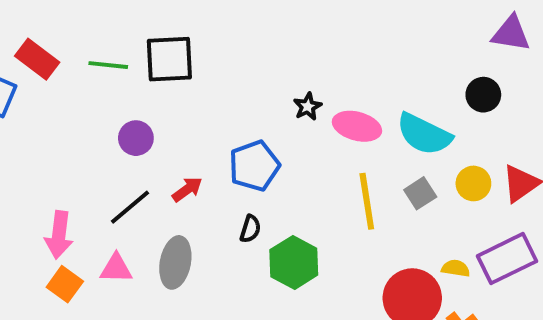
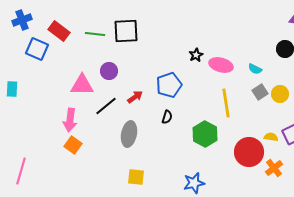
cyan semicircle: (424, 134) -> (255, 69), size x0.5
gray square: (420, 193) -> (260, 92), moved
green hexagon: (294, 262) -> (205, 134), moved
pink triangle: (116, 268) -> (82, 85), moved, size x1.4

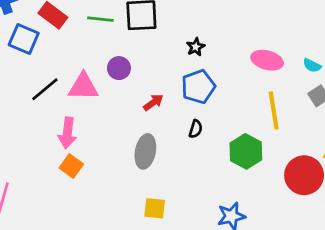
black star: (196, 55) -> (196, 47), moved
black line: (106, 106) -> (45, 89), moved

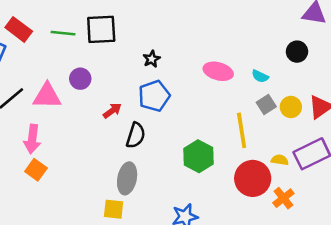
yellow line: (274, 110) -> (242, 130), moved
black semicircle: (196, 129) -> (136, 135), moved, size x1.5
gray ellipse: (145, 151) -> (127, 178), moved

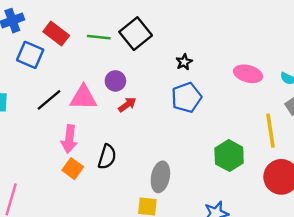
black square: (101, 29) -> (136, 34), turned -36
red arrow: (112, 111) -> (127, 105), moved
black semicircle: (136, 135) -> (107, 157), moved

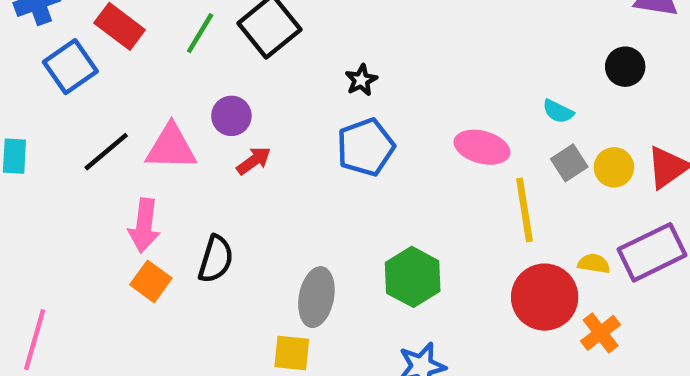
green line: (99, 37) -> (200, 33), turned -65
blue square: (30, 55) -> (70, 67), turned 32
pink ellipse: (248, 74) -> (482, 147), moved
green hexagon: (229, 156) -> (413, 277), moved

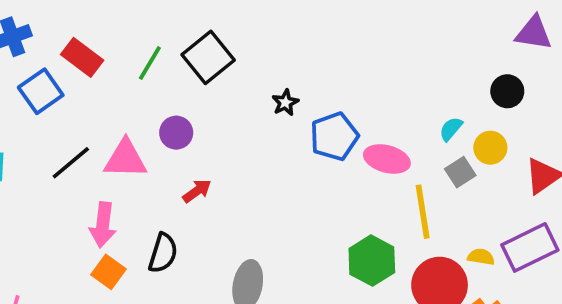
cyan semicircle: (558, 111) -> (451, 129), turned 104
blue pentagon: (366, 147) -> (334, 136), moved
red arrow: (254, 161) -> (197, 191), moved
yellow circle: (614, 167) -> (490, 148), moved
green hexagon: (413, 277) -> (372, 261), moved

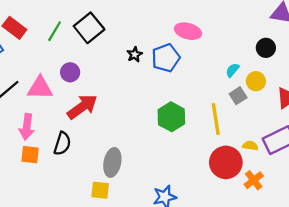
blue pentagon: (334, 136) -> (166, 58), moved
pink ellipse: (387, 159) -> (188, 31), moved
red arrow: (197, 191) -> (82, 107), size x1.8
green hexagon: (372, 261) -> (171, 117), moved
orange square: (108, 272) -> (30, 155), turned -30

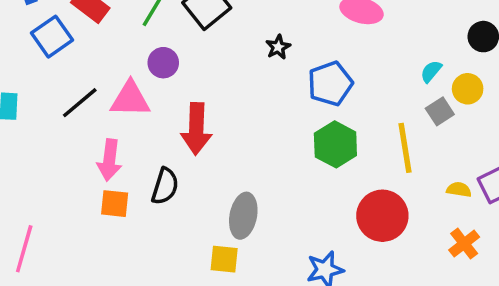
blue pentagon: (166, 58) -> (330, 84), moved
purple circle: (70, 72) -> (163, 63), moved
red arrow: (82, 107) -> (196, 129), turned 128
red circle: (226, 162) -> (382, 216), moved

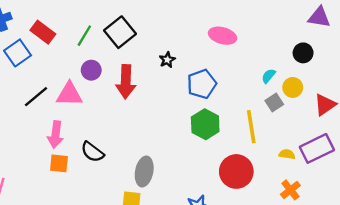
red arrow: (196, 129) -> (126, 82), moved
black semicircle: (165, 186) -> (92, 152), turned 110

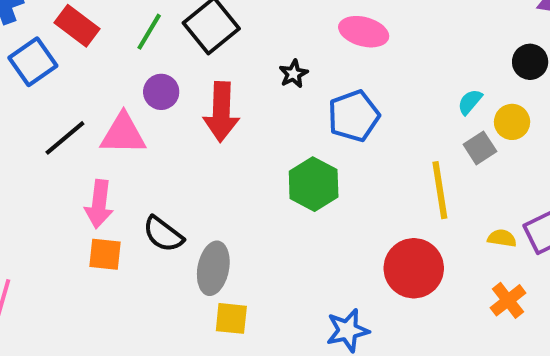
pink ellipse: (222, 36) -> (364, 32), moved
green hexagon: (205, 124) -> (314, 184), moved
gray ellipse: (144, 171) -> (213, 268), moved

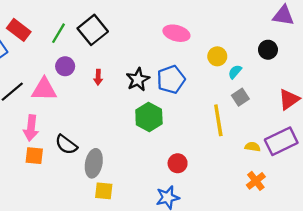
black star: (293, 74) -> (138, 80), moved, size x1.5
red arrow: (221, 112) -> (98, 77), size x0.5
yellow circle: (512, 122) -> (217, 56), moved
red circle: (414, 268) -> (178, 163), moved, size x0.6

